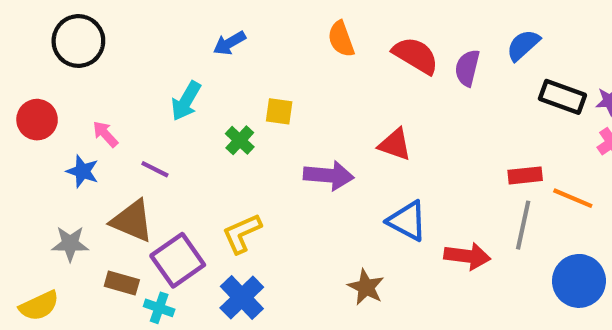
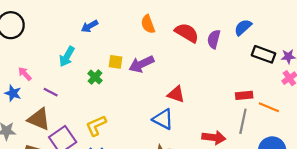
red triangle: (395, 144) -> (176, 94), moved
purple arrow: (329, 175) -> (141, 64), moved, turned 150
blue triangle: (407, 221) -> (163, 119), moved

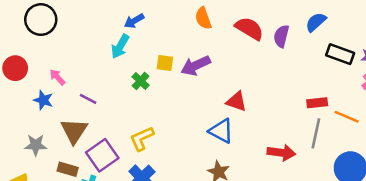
cyan arrow: (67, 56) -> (120, 46), moved
brown triangle: (39, 119) -> (74, 131), turned 40

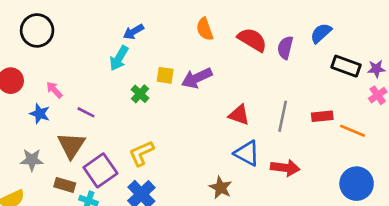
blue triangle: (221, 131) -> (247, 153), moved
gray line: (316, 133) -> (283, 116), moved

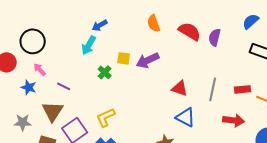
black circle: (37, 30) -> (33, 41), moved
blue semicircle: (321, 33) -> (251, 21), moved
red arrow: (285, 168) -> (234, 120), moved

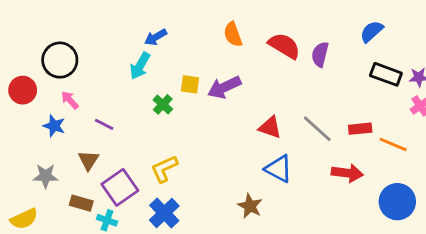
gray line: (213, 89) -> (317, 129), turned -60
brown triangle: (53, 111) -> (88, 160), size x0.7

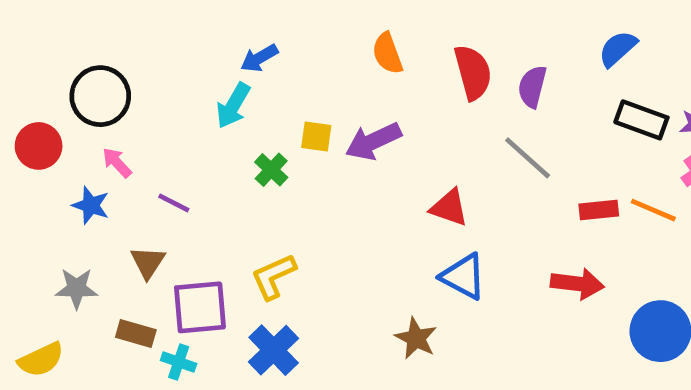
red semicircle: (284, 46) -> (473, 72), turned 44
gray line: (317, 129) -> (528, 158), moved
orange line: (393, 144) -> (653, 210), moved
purple square: (120, 187) -> (200, 307), turned 30

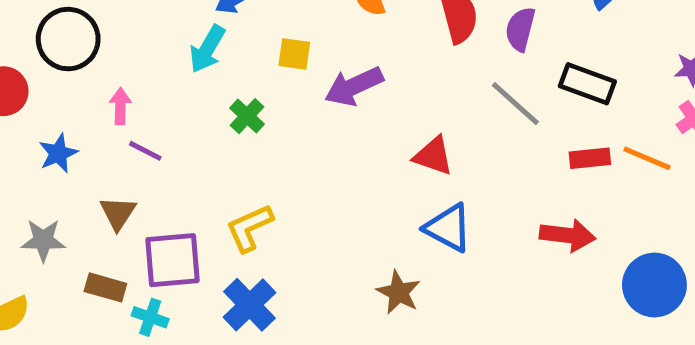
black rectangle: (641, 120) -> (587, 84), moved
yellow square: (316, 136) -> (294, 54), moved
pink arrow: (117, 163) -> (120, 106), moved, turned 44
blue star: (91, 205) -> (58, 153), turned 30

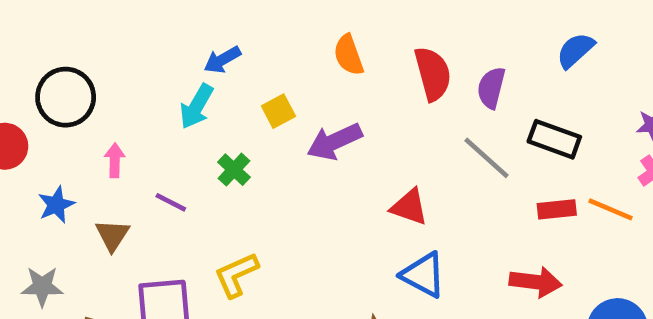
yellow square: (294, 54) -> (278, 111), turned -36
purple line: (145, 151) -> (171, 202), moved
brown triangle: (118, 213) -> (112, 235), moved

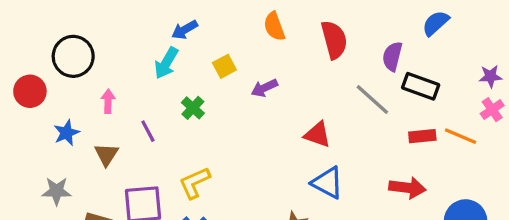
purple semicircle: (491, 88) -> (392, 56), moved
purple arrow: (335, 142) -> (264, 88), size x0.7
purple line: (171, 202) -> (148, 131), turned 35

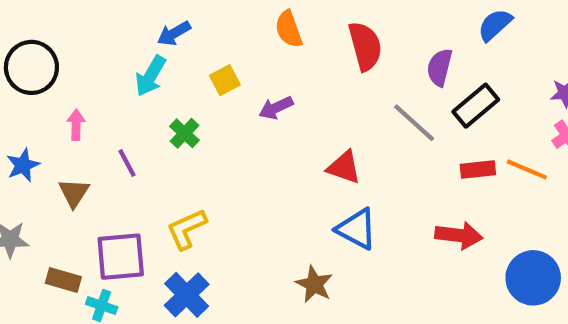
black rectangle: (421, 86) -> (476, 106), turned -60

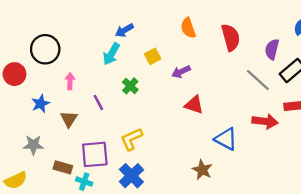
red triangle: (344, 167) -> (194, 105), moved
red arrow: (459, 235) -> (265, 121), moved

